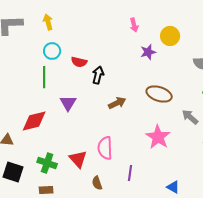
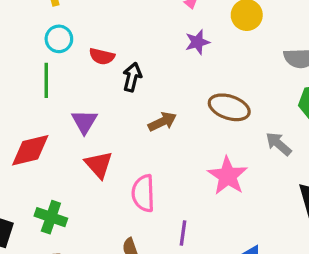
purple star: (148, 52) -> (197, 42), moved
red triangle: (78, 159) -> (99, 165), moved

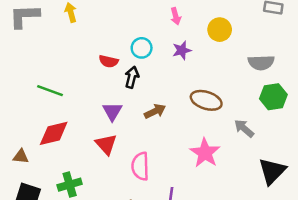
cyan circle: (59, 39) -> (142, 48), moved
green line: (46, 80) -> (50, 91), moved, turned -70
purple triangle: (84, 122) -> (112, 111), moved
green cross: (51, 217) -> (70, 185), turned -35

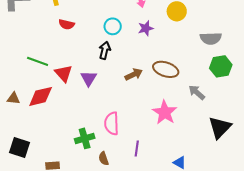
red semicircle: (109, 61) -> (67, 24), moved
brown arrow: (155, 111) -> (134, 74), moved
red triangle: (106, 144) -> (64, 73), moved
brown triangle: (21, 156) -> (13, 98), moved
green cross: (70, 185) -> (85, 138), moved

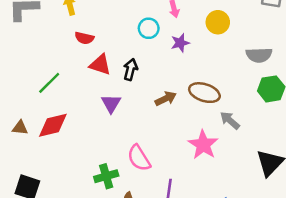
cyan circle: (113, 26) -> (149, 28), moved
green line: (38, 61) -> (49, 83), turned -65
red triangle: (64, 73) -> (100, 65), moved, turned -30
gray arrow: (197, 92) -> (230, 120), moved
pink semicircle: (112, 123) -> (139, 158), turned -30

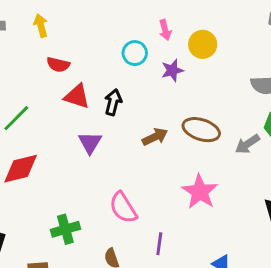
yellow circle: (218, 22) -> (203, 44), moved
gray arrow: (230, 120) -> (247, 144), moved, turned -75
green cross: (106, 176) -> (65, 229), moved

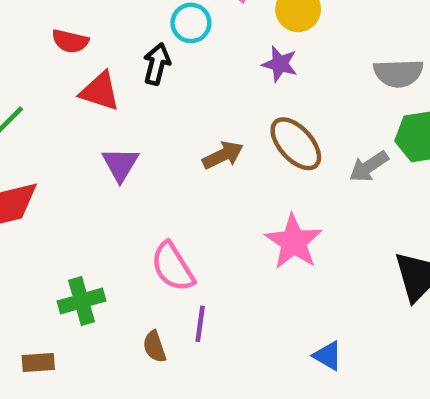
purple star: (172, 70) -> (280, 64), moved, turned 30
black arrow: (113, 102) -> (157, 64), moved
brown ellipse: (201, 130) -> (296, 144), turned 30
purple line: (159, 244) -> (200, 324), moved

